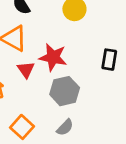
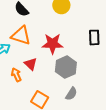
red triangle: (26, 70) -> (31, 64), moved

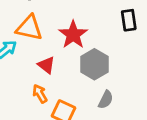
red star: (53, 44) -> (73, 35), turned -30
orange arrow: (16, 75) -> (40, 94), moved

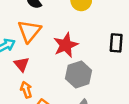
orange triangle: (29, 28) -> (29, 31), turned 45
red triangle: (46, 65) -> (22, 64), moved

